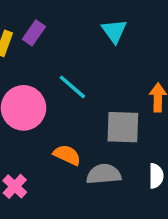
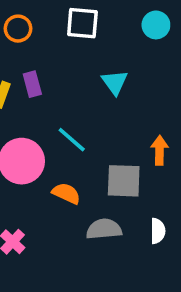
purple rectangle: (34, 33) -> (32, 84), turned -50
orange semicircle: (67, 155) -> (66, 193), moved

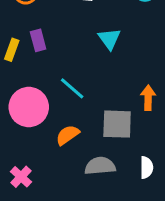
orange semicircle: (66, 193) -> (67, 135), turned -60

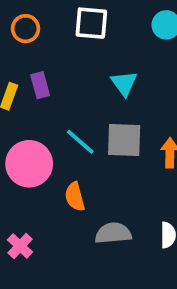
gray square: (117, 124) -> (124, 140), moved
orange semicircle: (67, 135) -> (75, 197), turned -70

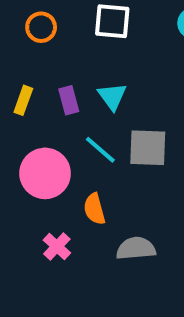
cyan triangle: (124, 83) -> (112, 96), moved
purple rectangle: (40, 85) -> (69, 100), moved
pink cross: (20, 246) -> (57, 246), moved

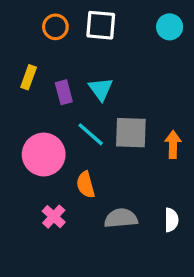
orange circle: (41, 27) -> (55, 27), moved
yellow rectangle: (23, 100) -> (29, 77), moved

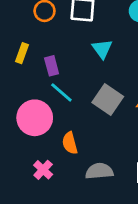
cyan triangle: (101, 89) -> (102, 49), moved
gray square: (131, 133) -> (108, 100), turned 32
cyan line: (91, 134) -> (61, 92), moved

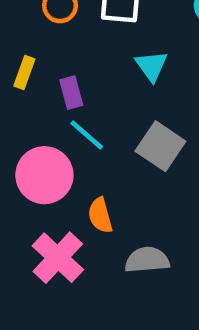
pink cross: (43, 170) -> (58, 258), size x1.6

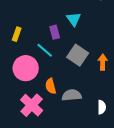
yellow rectangle: (24, 73) -> (17, 34), moved
purple rectangle: (71, 93) -> (55, 32), moved
gray semicircle: (147, 260) -> (72, 95), moved

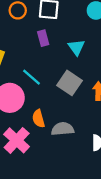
cyan triangle: (74, 19) -> (76, 47), moved
purple rectangle: (55, 32) -> (43, 38), moved

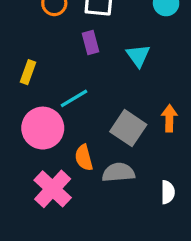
cyan line: (32, 77) -> (74, 98), turned -72
gray square: (69, 83) -> (128, 128), moved

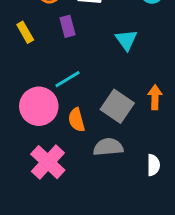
purple rectangle: (90, 43) -> (67, 26), moved
yellow rectangle: (28, 72) -> (25, 32), moved, turned -50
orange semicircle: (84, 158) -> (77, 120), moved

